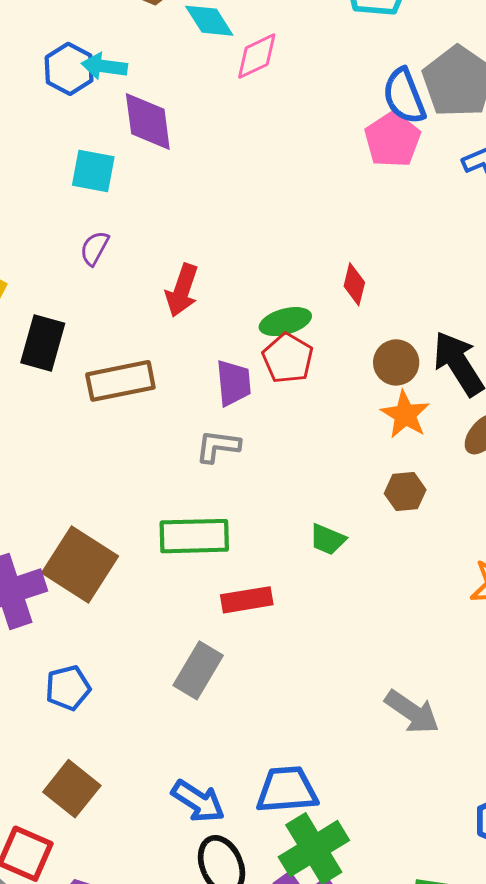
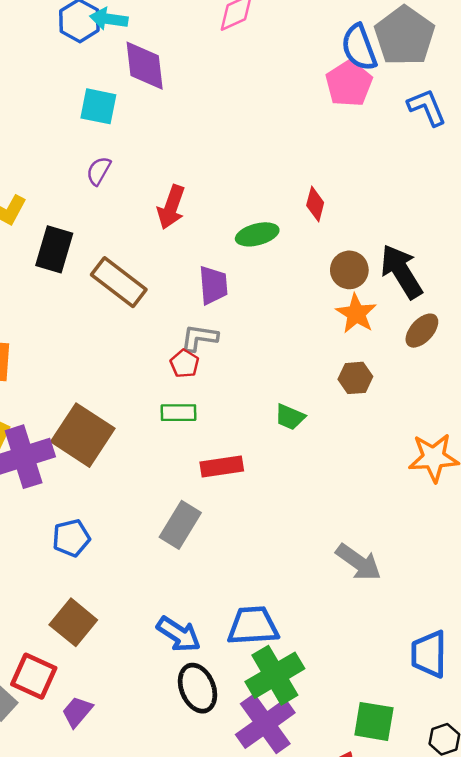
red pentagon: (288, 358) -> (185, 364), moved, size x0.7
brown rectangle: (120, 381) -> (119, 282), turned 48
green rectangle: (194, 536) -> (179, 413), size x0.6

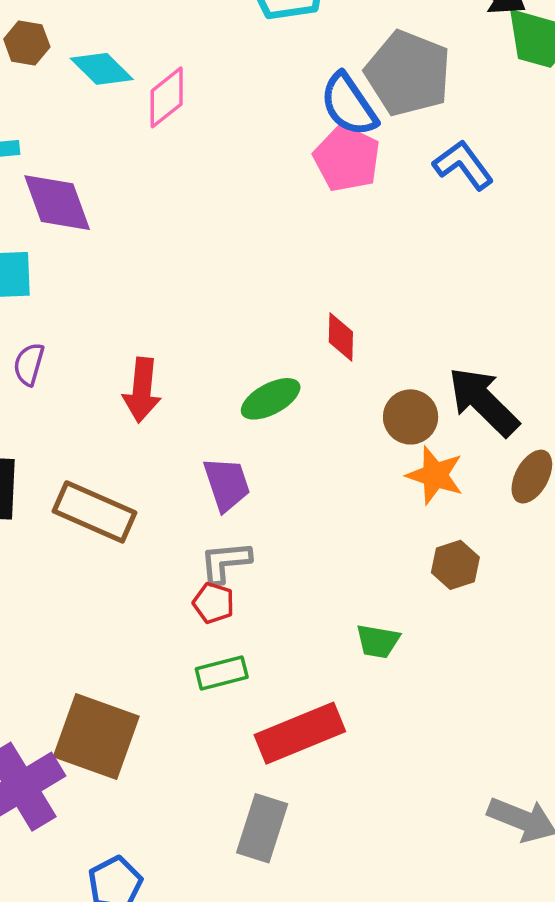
red rectangle: (222, 467) -> (300, 733), size x1.4

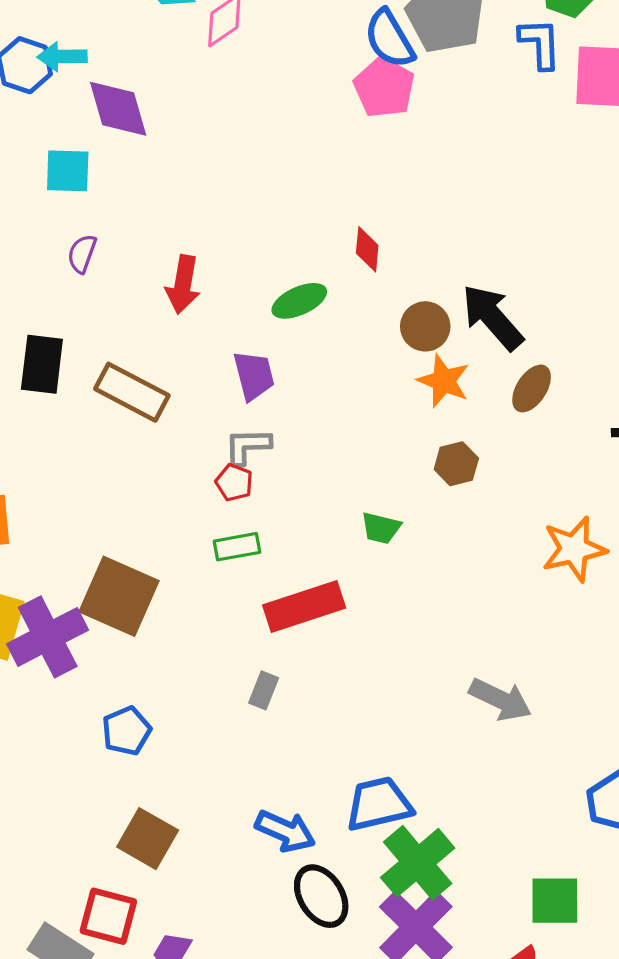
blue L-shape: (463, 165) -> (540, 43), moved, turned 30
gray rectangle: (262, 828) -> (264, 690), size x0.6

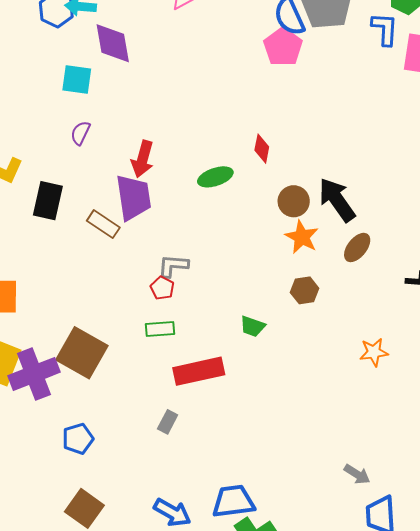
purple trapezoid: (254, 375) -> (133, 197), moved, size x1.4
brown rectangle: (132, 392) -> (103, 224), size x0.7
orange star: (574, 549) -> (374, 352), size x0.7
gray arrow: (500, 700) -> (357, 474), moved, size x0.7

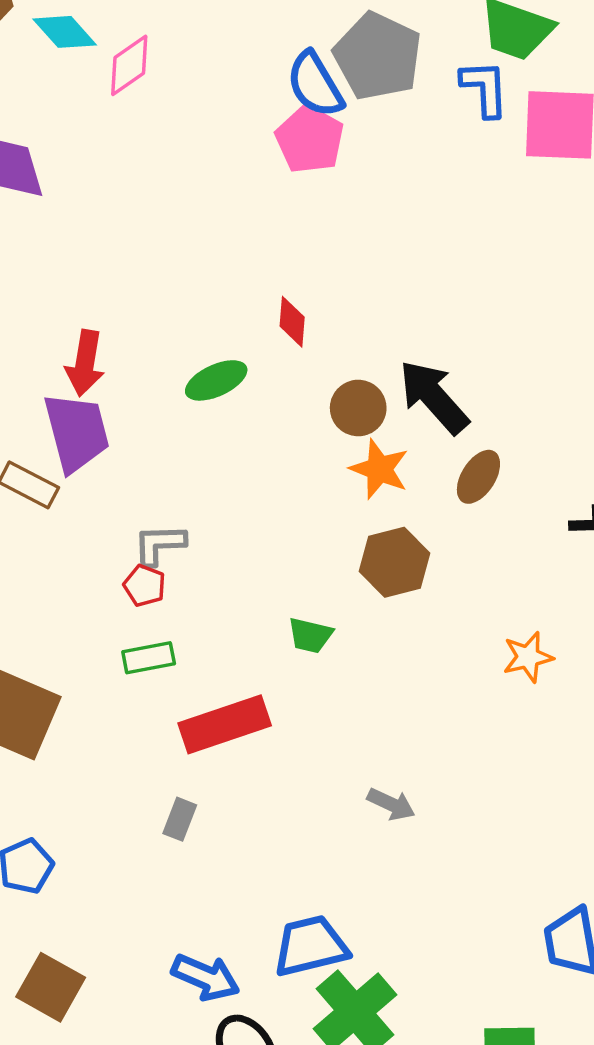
brown hexagon: (305, 290) -> (395, 562), size x1.4
gray arrow: (357, 474) -> (391, 804), moved

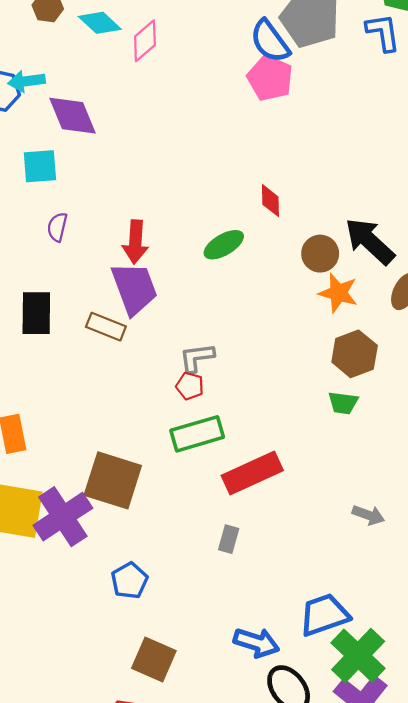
green trapezoid: (310, 635) -> (343, 403), moved
green rectangle: (149, 658) -> (197, 434), size x1.5

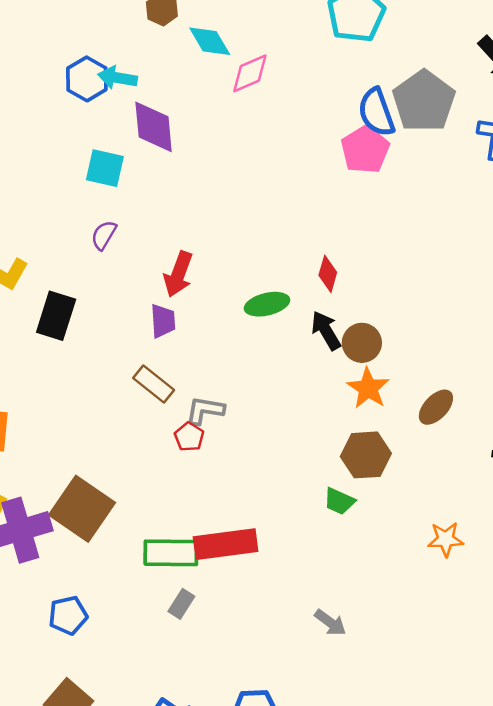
black arrow: (370, 241) -> (326, 330), moved, size x0.7
purple trapezoid: (134, 288) -> (163, 321), size x0.6
brown rectangle: (106, 327) -> (154, 384), moved
green rectangle: (197, 434) -> (171, 553), moved

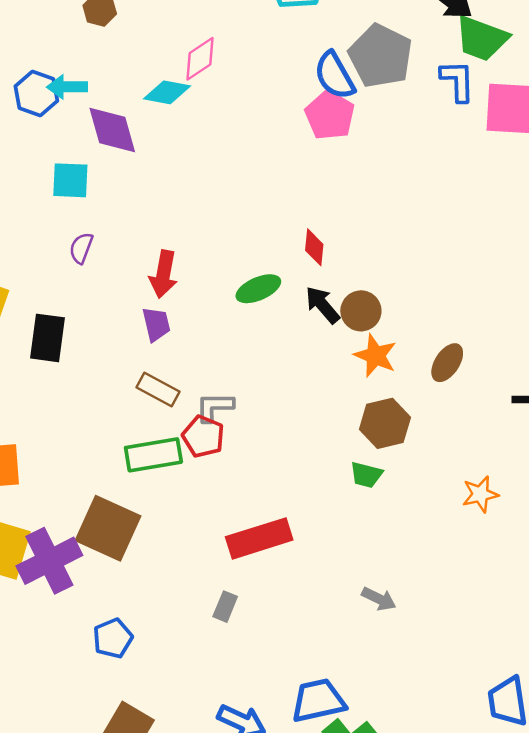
cyan diamond: (210, 41) -> (167, 92), moved, turned -39
red pentagon: (189, 437) -> (203, 436), size x1.4
green rectangle: (171, 553) -> (153, 455), moved

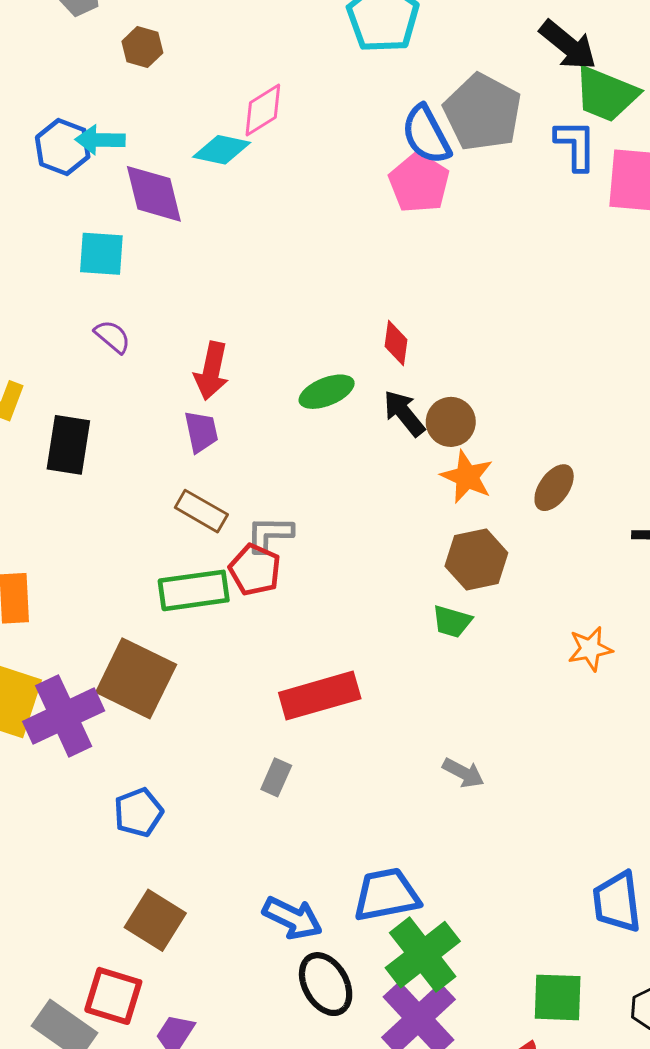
purple semicircle: (81, 248) -> (112, 336), turned 108

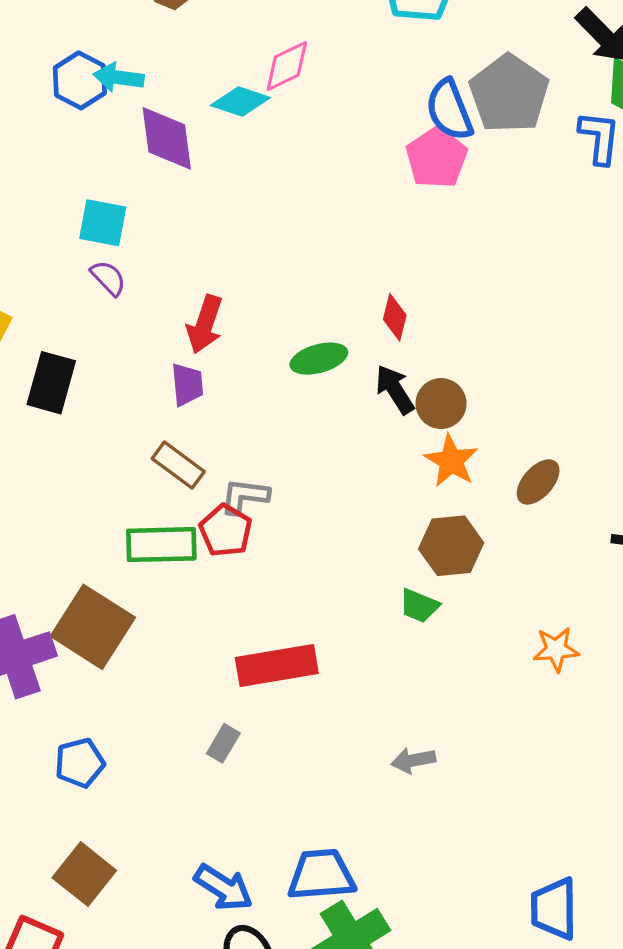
cyan square: (101, 254) -> (103, 223), moved
gray arrow: (463, 773) -> (413, 760), turned 135

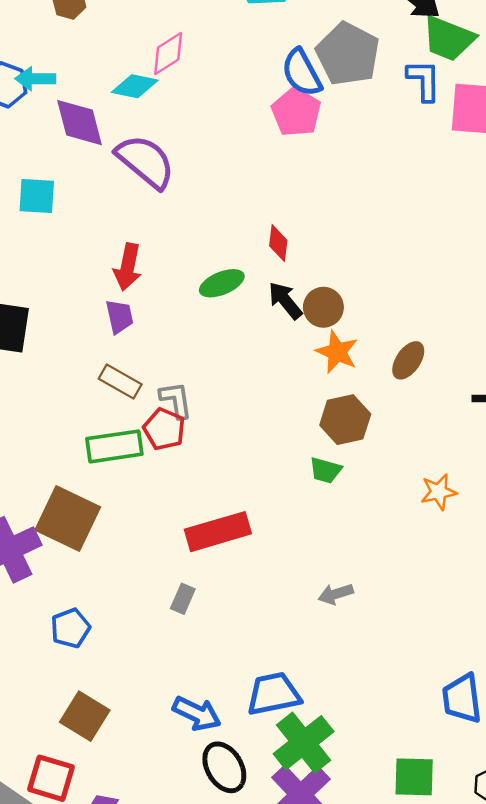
purple semicircle: (108, 278) -> (145, 161), moved, size x2.0
gray L-shape: (245, 496) -> (176, 400), turned 81

